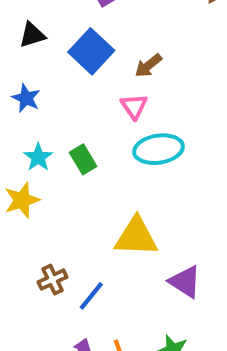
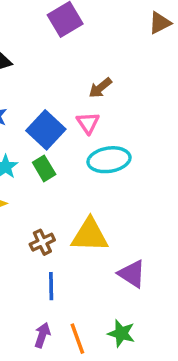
blue square: (91, 51) -> (46, 130), moved
brown cross: (53, 280) -> (42, 242), moved
blue line: (91, 296) -> (51, 286), turned -40

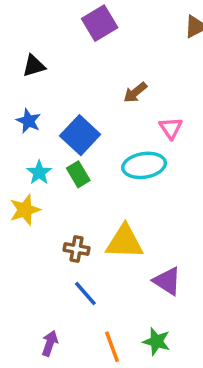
pink triangle: (88, 123) -> (171, 128), moved
brown cross: (42, 242) -> (76, 249), turned 35
blue line: (51, 286) -> (85, 293), turned -40
purple arrow: (42, 335) -> (50, 343), moved

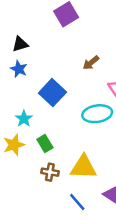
blue star: (28, 121) -> (19, 69), moved
green rectangle: (78, 174) -> (45, 144), moved
blue line: (85, 293) -> (77, 202), moved

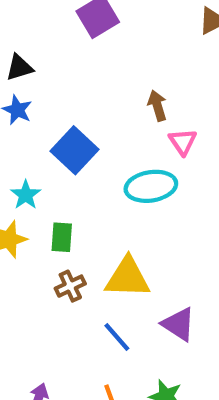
brown arrow: (91, 63) -> (157, 106), moved, turned 112
green rectangle: (45, 144) -> (62, 237), turned 35
brown cross: (50, 172) -> (70, 286), turned -35

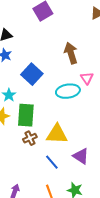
brown arrow: (157, 106) -> (71, 53), size x1.5
pink triangle: (183, 142) -> (87, 78), moved
green rectangle: (62, 237) -> (26, 115), size x1.6

